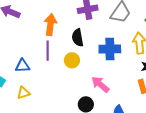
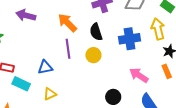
orange arrow: (50, 25) -> (67, 23), turned -45
pink arrow: (100, 84) -> (139, 75), moved

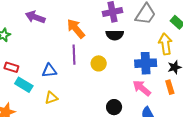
black semicircle: (96, 32) -> (115, 35), moved, turned -78
blue cross: (130, 39) -> (146, 63), moved

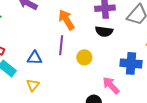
pink arrow: (142, 88) -> (111, 85), moved
yellow triangle: (51, 98) -> (33, 85), turned -40

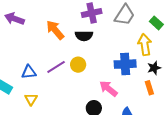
black semicircle: (104, 31) -> (84, 36), moved
purple line: (61, 45) -> (56, 67), moved, turned 60

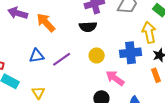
orange arrow: (55, 30) -> (46, 23), moved
yellow circle: (78, 65) -> (97, 55), moved
blue triangle: (29, 72) -> (37, 56), moved

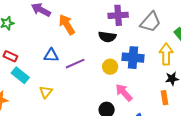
blue cross: (131, 53) -> (133, 58), moved

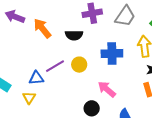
black semicircle: (107, 37) -> (74, 35), moved
blue triangle: (51, 55) -> (36, 78), moved
yellow circle: (110, 67) -> (79, 65), moved

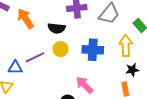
yellow circle: (79, 65) -> (60, 49), moved

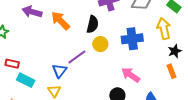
black semicircle: (57, 28) -> (93, 24), turned -72
blue triangle: (15, 68) -> (59, 71), turned -42

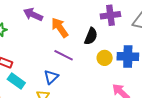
yellow circle: (100, 44) -> (105, 58), moved
purple line: (77, 57) -> (64, 55), moved, turned 54

